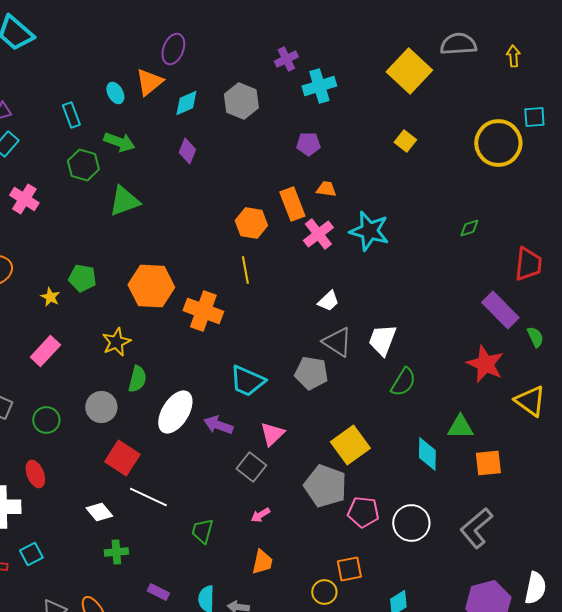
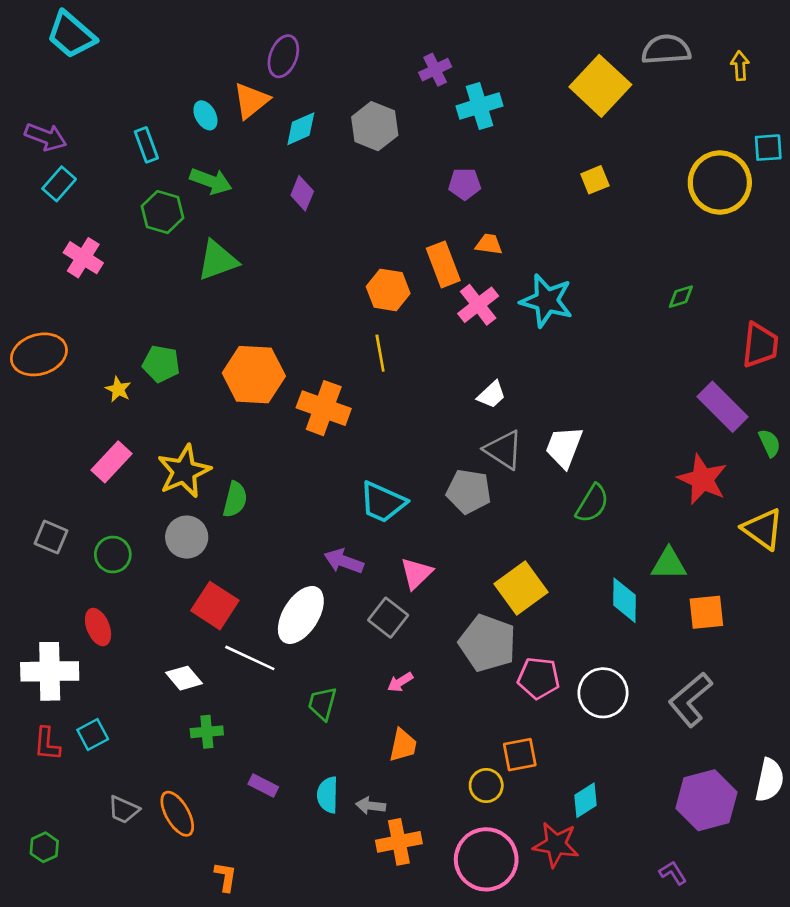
yellow square: (405, 141) -> (595, 180), turned 30
yellow star: (116, 342) -> (184, 471), moved, size x1.4
white ellipse: (175, 412) -> (301, 615), moved

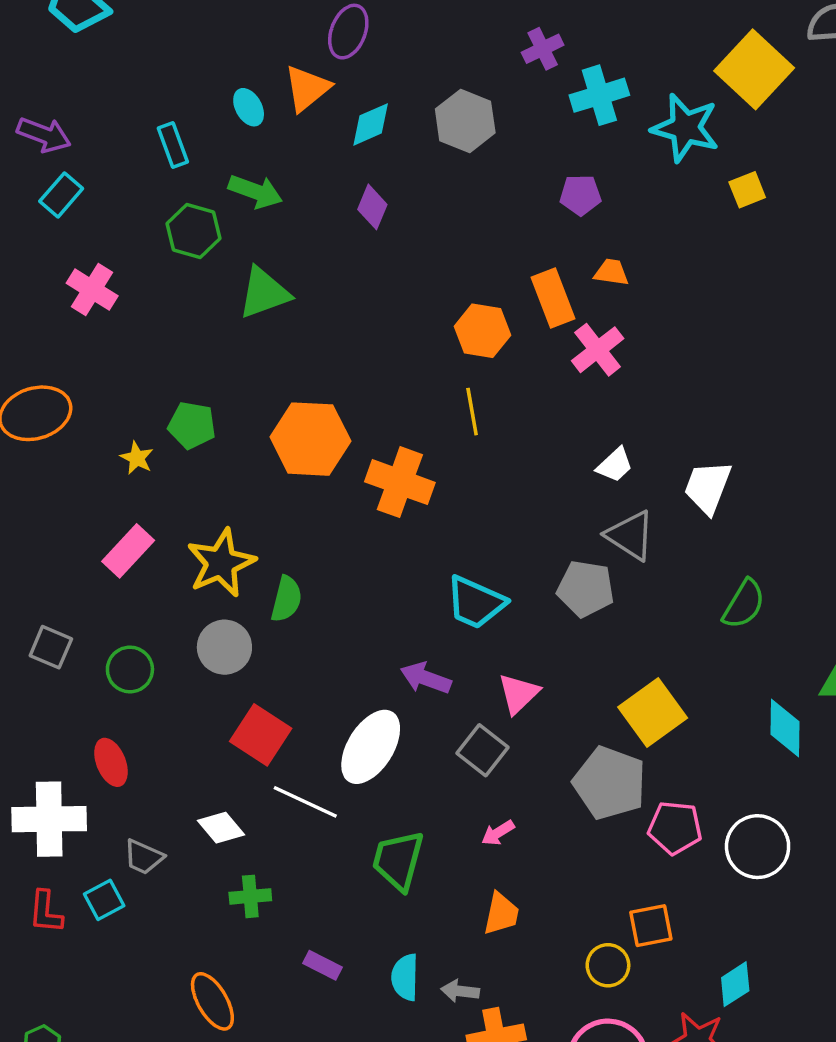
cyan star: (547, 301) -> (685, 128), moved
white trapezoid: (564, 447) -> (708, 487), moved
green trapezoid: (322, 704) -> (398, 860), size x1.4
gray trapezoid: (124, 810) -> (144, 857), moved

